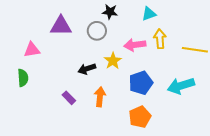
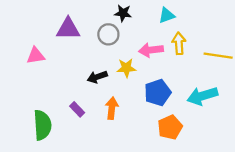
yellow star: (113, 61) -> (126, 68), turned 30
green semicircle: (23, 78) -> (42, 125), moved, size x1.5
orange pentagon: (140, 117) -> (170, 127), moved

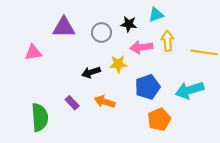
black star: (123, 13) -> (129, 24), moved
orange arrow: (112, 108) -> (105, 102), turned -78

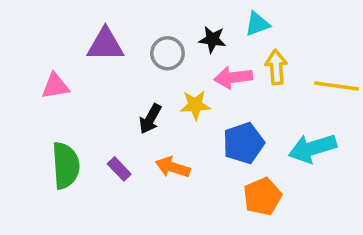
black arrow: (91, 72) -> (150, 119), turned -42
green semicircle: (40, 117) -> (66, 165), moved

